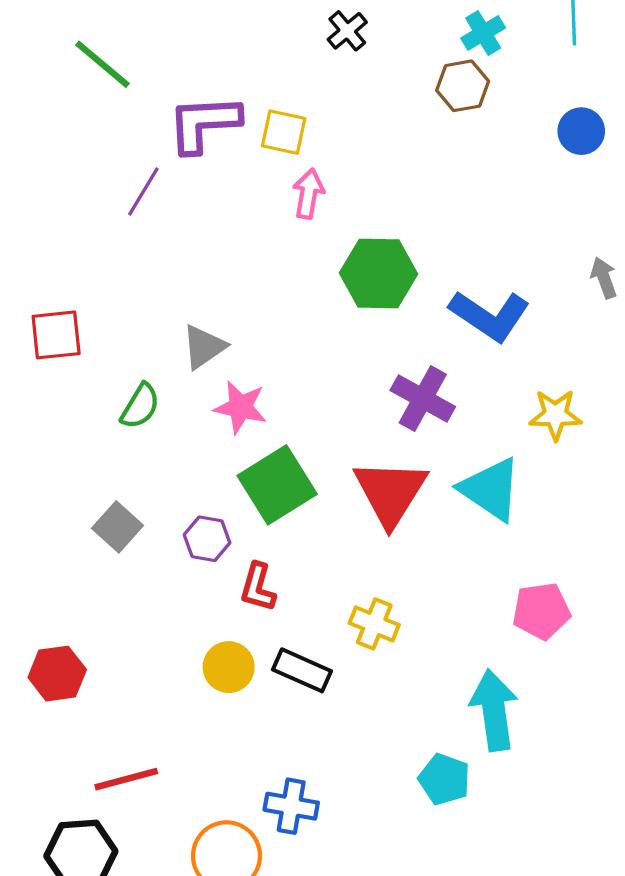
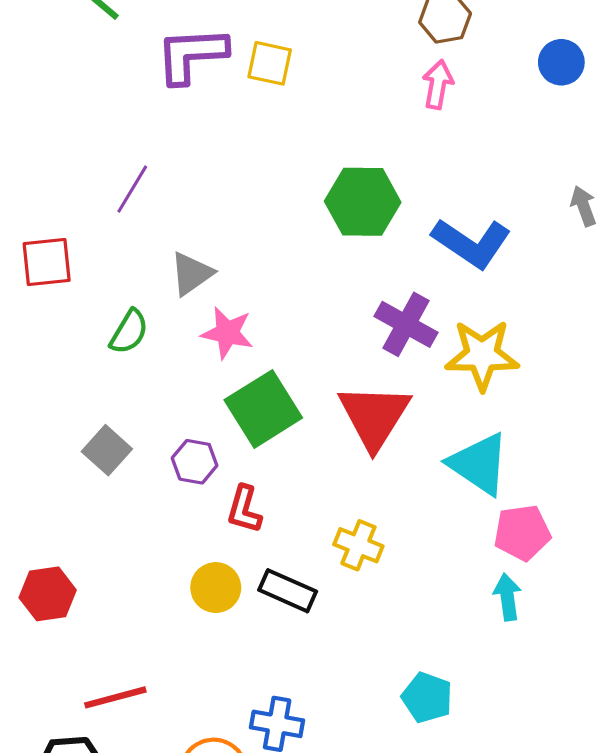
purple line: (143, 191) -> (132, 189), moved
pink arrow: (308, 194) -> (438, 84), moved
yellow star: (555, 415) -> (482, 355), moved, size x1.4
cyan triangle: (491, 489) -> (479, 464), moved
cyan arrow: (494, 710) -> (507, 597), moved, size x0.6

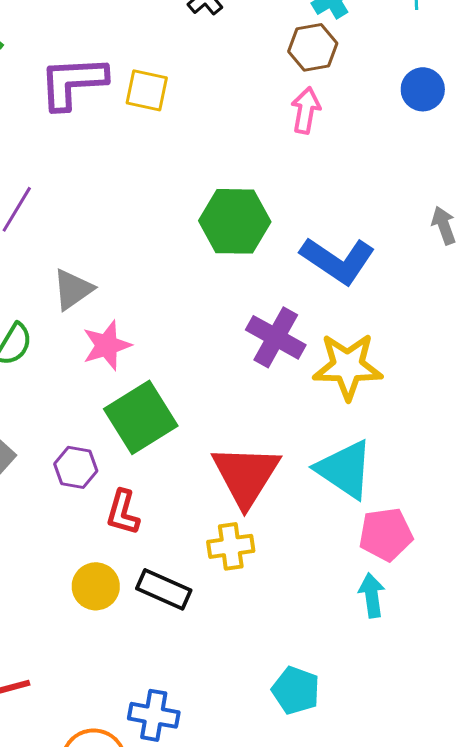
pink star: (227, 333) -> (107, 345), turned -30
red triangle: (374, 416) -> (246, 475), moved
yellow cross: (358, 545) -> (231, 546), turned -30

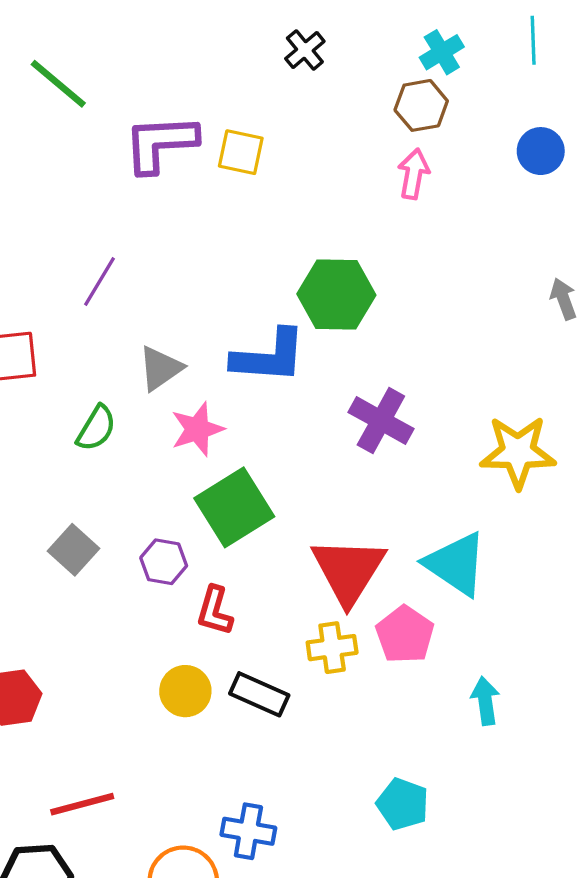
blue L-shape: (338, 260) -> (269, 356), moved, turned -30
yellow star: (348, 366) -> (518, 452), moved
pink pentagon: (386, 534) -> (405, 635), moved, turned -30

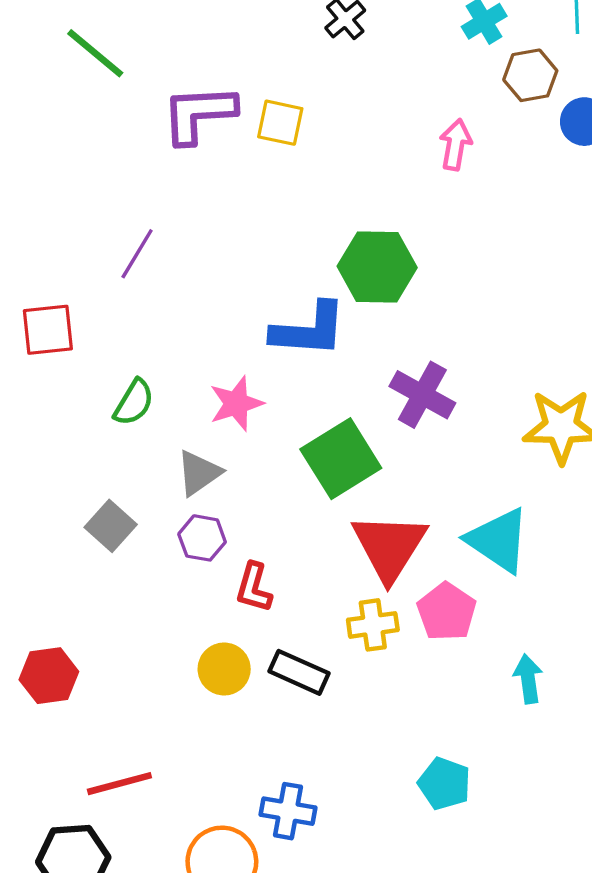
brown hexagon: (421, 105) -> (530, 75), moved
gray triangle: (160, 368) -> (199, 473), moved
green square: (234, 507) -> (341, 459), moved

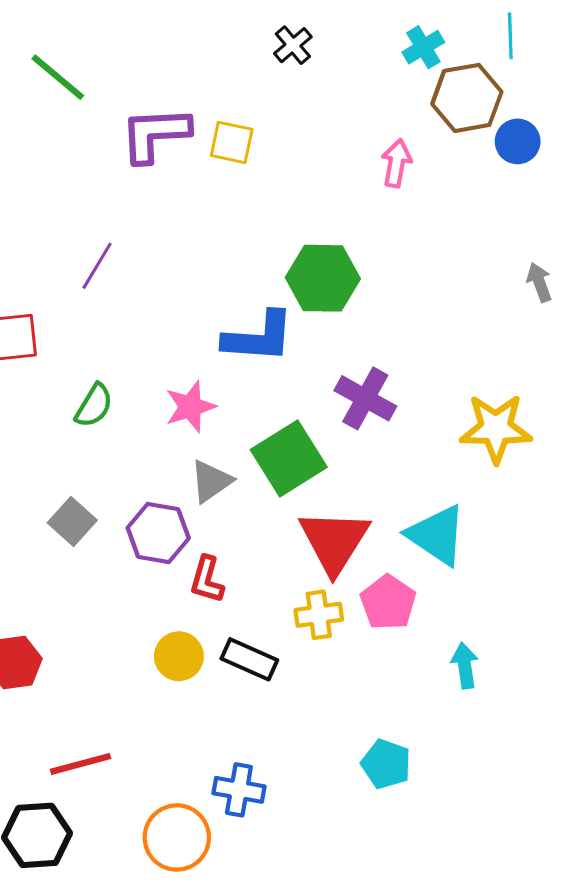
brown hexagon: (530, 75) -> (467, 98), size x1.4
gray triangle: (199, 473) -> (211, 481), moved
purple hexagon: (202, 538) -> (158, 533), size x1.4

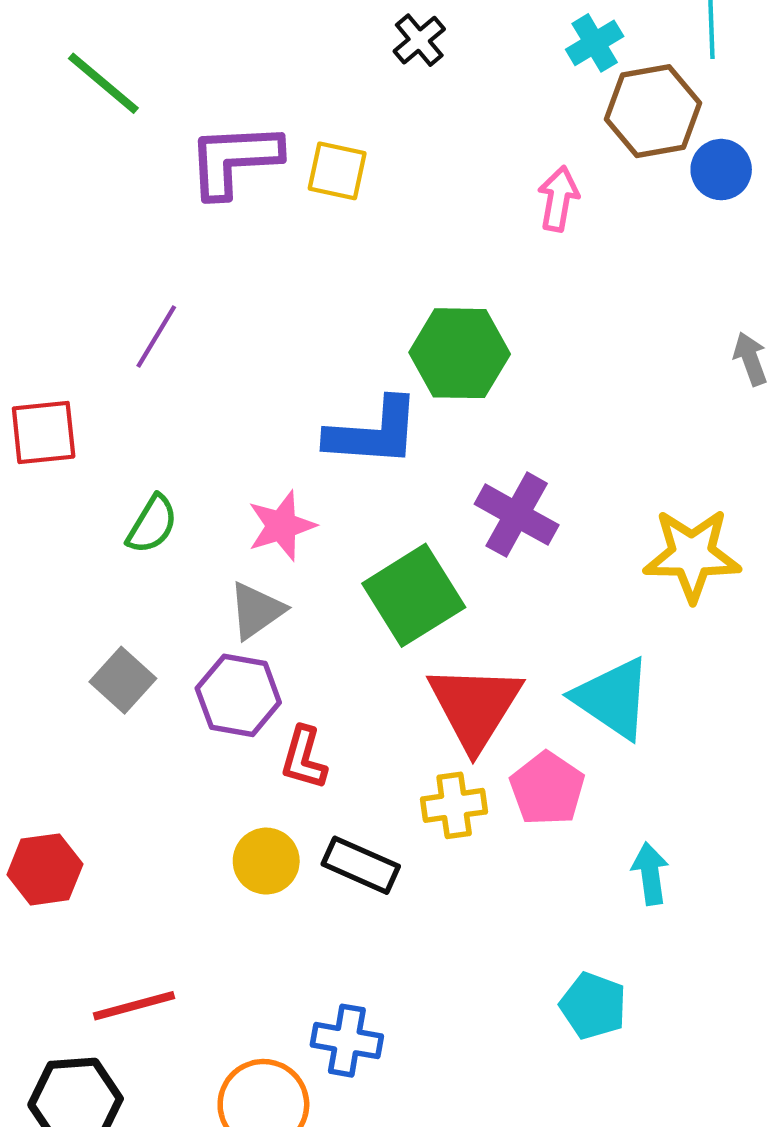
gray triangle: (211, 481) -> (256, 611), moved
cyan pentagon: (386, 764) -> (593, 1006), moved

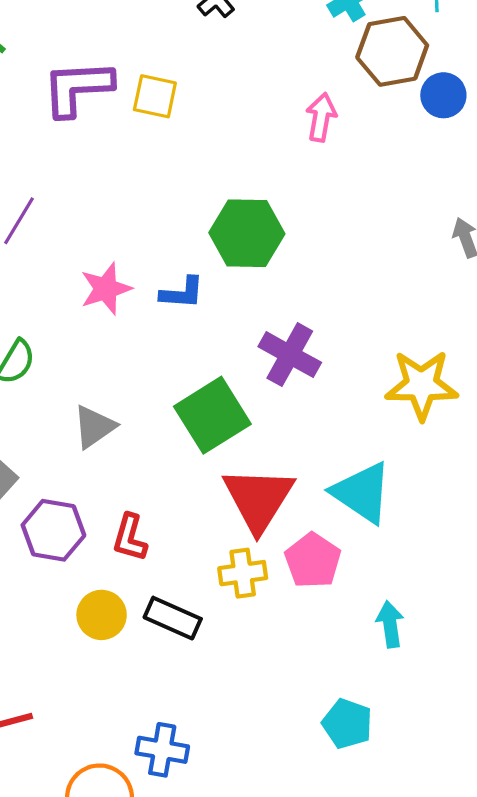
blue L-shape: (373, 432) -> (182, 293), size x0.6
pink star: (281, 526) -> (106, 289), moved
purple hexagon: (238, 695) -> (53, 530), moved

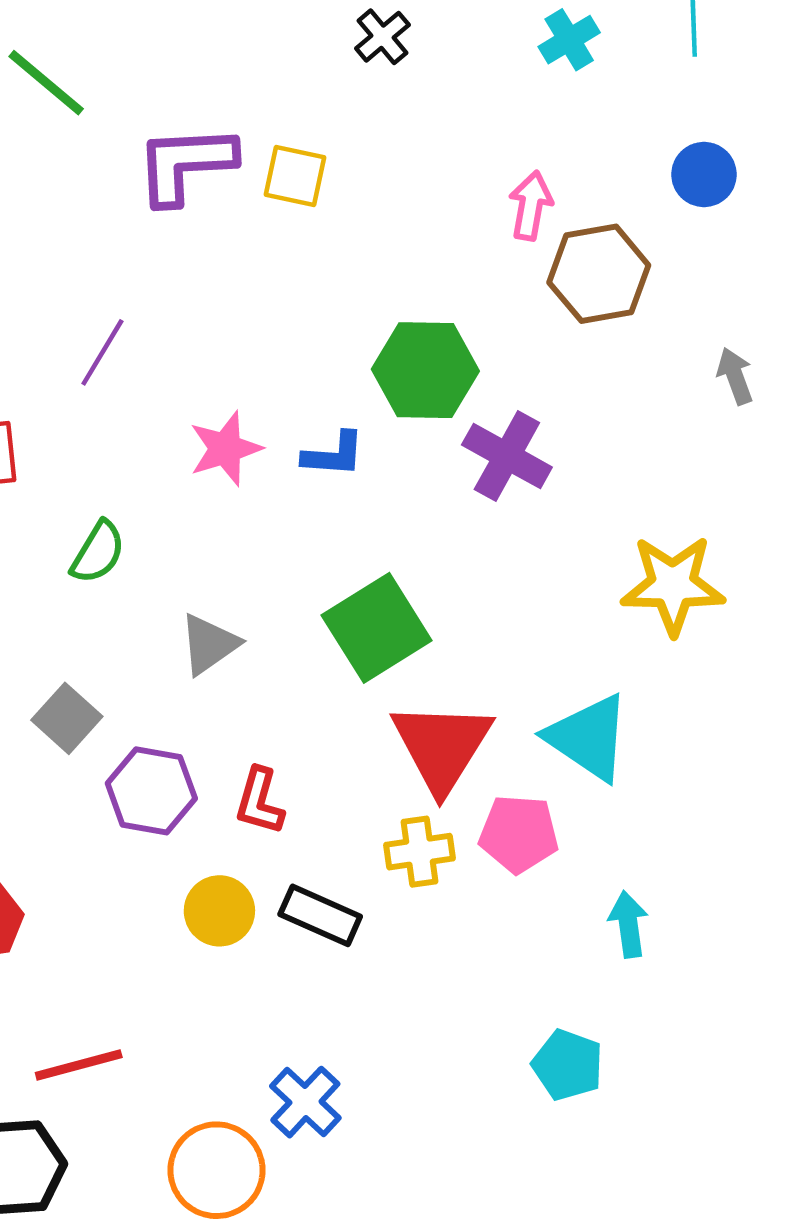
brown hexagon: (392, 51) -> (599, 274), moved
purple cross: (290, 355) -> (507, 456), moved
pink pentagon: (313, 561) -> (519, 834), turned -30
blue cross: (162, 750) -> (305, 1102), turned 33

